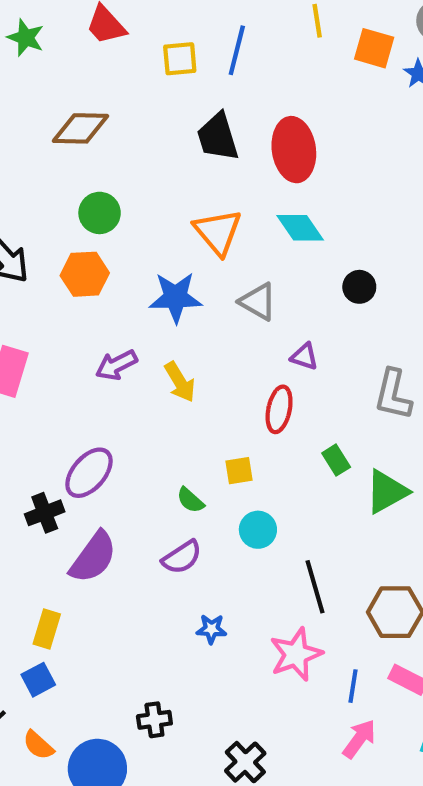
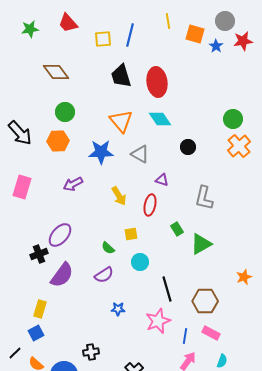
green star: (26, 38) -> (30, 29), turned -30
brown diamond: (81, 128) -> (56, 72), turned 52
yellow arrow: (180, 382) -> (119, 196), moved

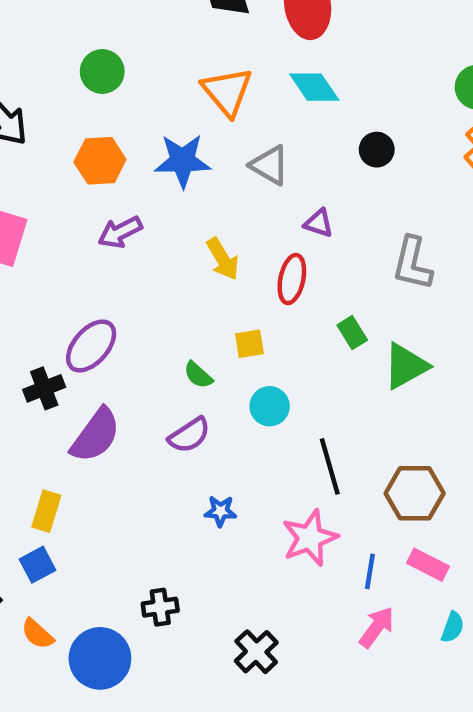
orange hexagon: (58, 141) -> (100, 161), moved

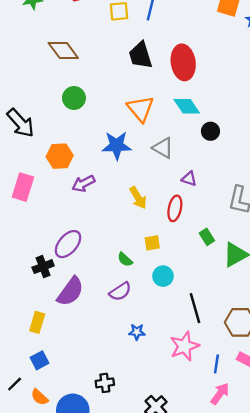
black circle: (377, 150) -> (210, 131), moved
orange hexagon: (100, 161) -> (60, 156), moved
yellow rectangle: (46, 511) -> (37, 322), moved

